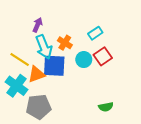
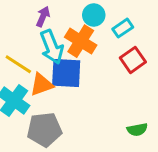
orange cross: (65, 43) -> (81, 41), size x1.5
cyan circle: (84, 60) -> (94, 15), moved

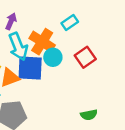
cyan circle: (94, 15) -> (53, 57), moved
cyan rectangle: (123, 28) -> (70, 23), moved

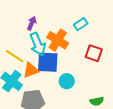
cyan circle: (53, 57) -> (67, 81), moved
red square: (85, 57) -> (94, 53), turned -36

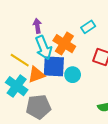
purple arrow: (32, 23) -> (37, 26), turned -32
cyan circle: (67, 81) -> (73, 75), moved

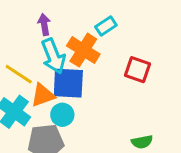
cyan rectangle: (88, 27) -> (106, 26), moved
cyan circle: (73, 75) -> (62, 115), moved

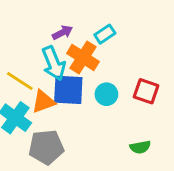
purple arrow: (44, 25) -> (62, 33), moved, turned 72
red square: (138, 70) -> (146, 91), moved
cyan circle: (62, 115) -> (106, 94), moved

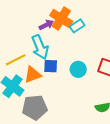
orange cross: (83, 58) -> (61, 18), moved
yellow line: (20, 81) -> (16, 60), turned -60
blue square: (68, 90) -> (51, 66), size x0.6

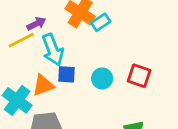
purple arrow: (46, 25) -> (36, 24), moved
yellow line: (16, 60) -> (21, 40), moved

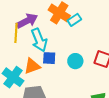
purple arrow: (36, 24) -> (27, 21), size x1.5
yellow line: (21, 40) -> (16, 33), turned -60

